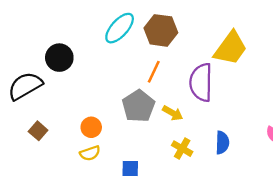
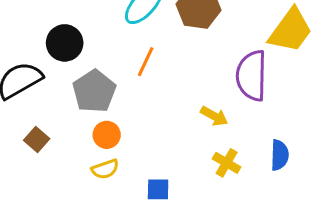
orange line: (154, 72) -> (146, 62), moved
gray pentagon: (138, 106) -> (94, 91), moved

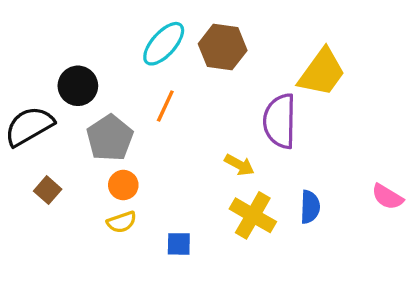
yellow cross: (227, 163) -> (253, 215), size x1.5

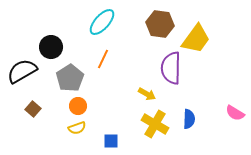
brown hexagon: (223, 47) -> (160, 24), moved

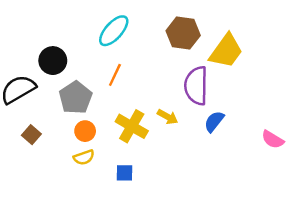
blue semicircle: (189, 119) -> (214, 122), moved, turned -144
yellow cross: (155, 124) -> (132, 126), moved

